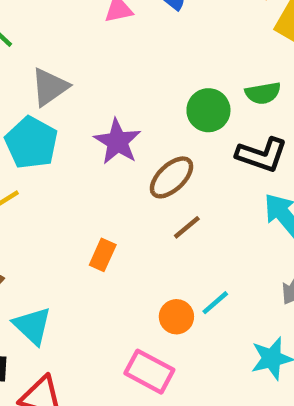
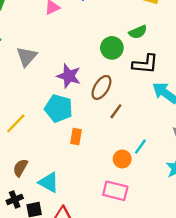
cyan pentagon: (31, 143) -> (59, 108), moved

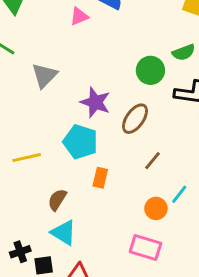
brown line: (116, 111) -> (152, 161), moved
yellow line: (16, 123) -> (27, 158), turned 30
brown semicircle: (20, 168) -> (57, 200), moved

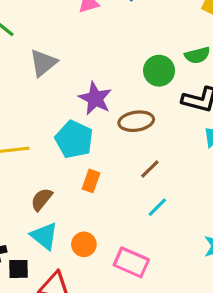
brown ellipse: (135, 119) -> (136, 121), turned 40
cyan line: (179, 194) -> (157, 207), moved
orange circle: (156, 208) -> (84, 244), moved

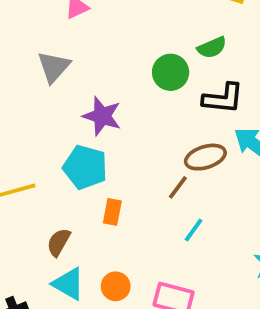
gray triangle: (43, 63) -> (54, 67), moved
brown ellipse: (136, 121) -> (205, 157), moved

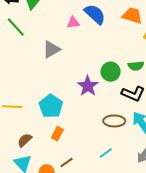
purple star: (102, 116) -> (88, 86), moved
brown line: (178, 187) -> (67, 163), moved
cyan line: (194, 230) -> (106, 153), moved

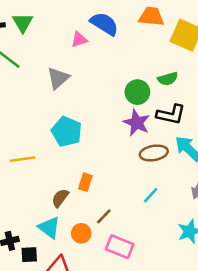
purple star: (88, 86) -> (137, 123), moved
cyan pentagon: (51, 106) -> (67, 132), moved
brown semicircle: (25, 140) -> (60, 198), moved

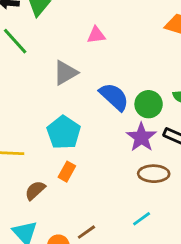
blue semicircle: (104, 24) -> (114, 97), moved
orange rectangle: (85, 182) -> (67, 172), moved
brown semicircle: (60, 198) -> (35, 190), moved

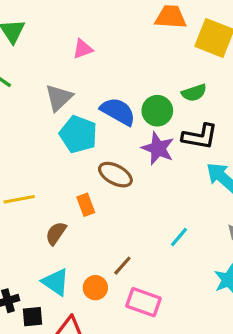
cyan pentagon: (64, 132) -> (78, 134), moved
orange rectangle: (67, 172) -> (86, 205), turned -36
brown ellipse: (154, 174) -> (115, 175), moved, turned 40

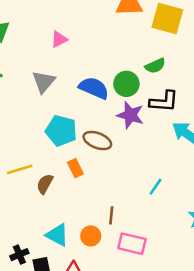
cyan pentagon: (78, 134) -> (61, 131), moved
brown semicircle: (56, 233) -> (45, 184), moved
brown line: (122, 266) -> (111, 215), turned -30

